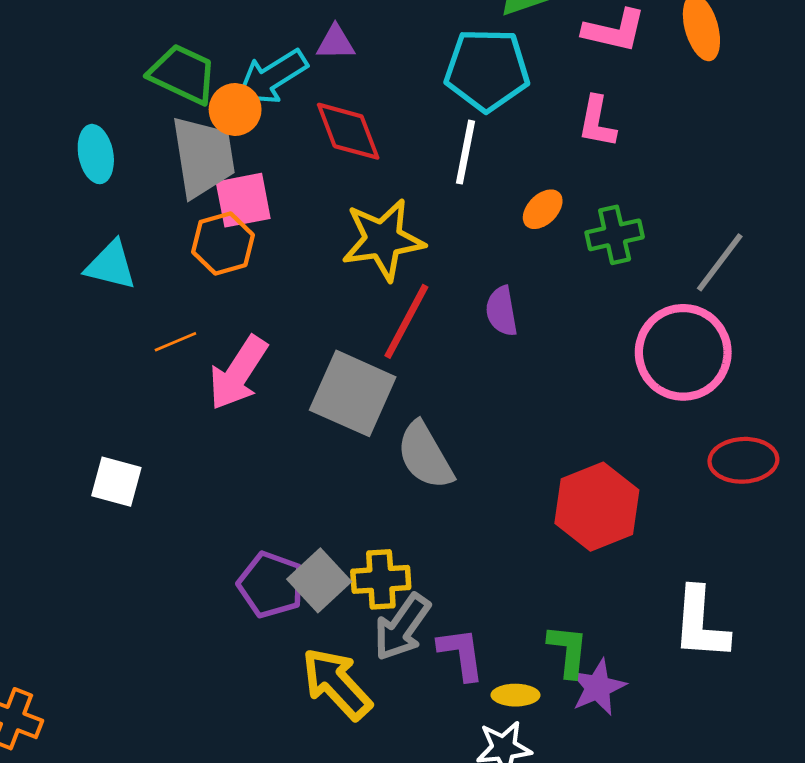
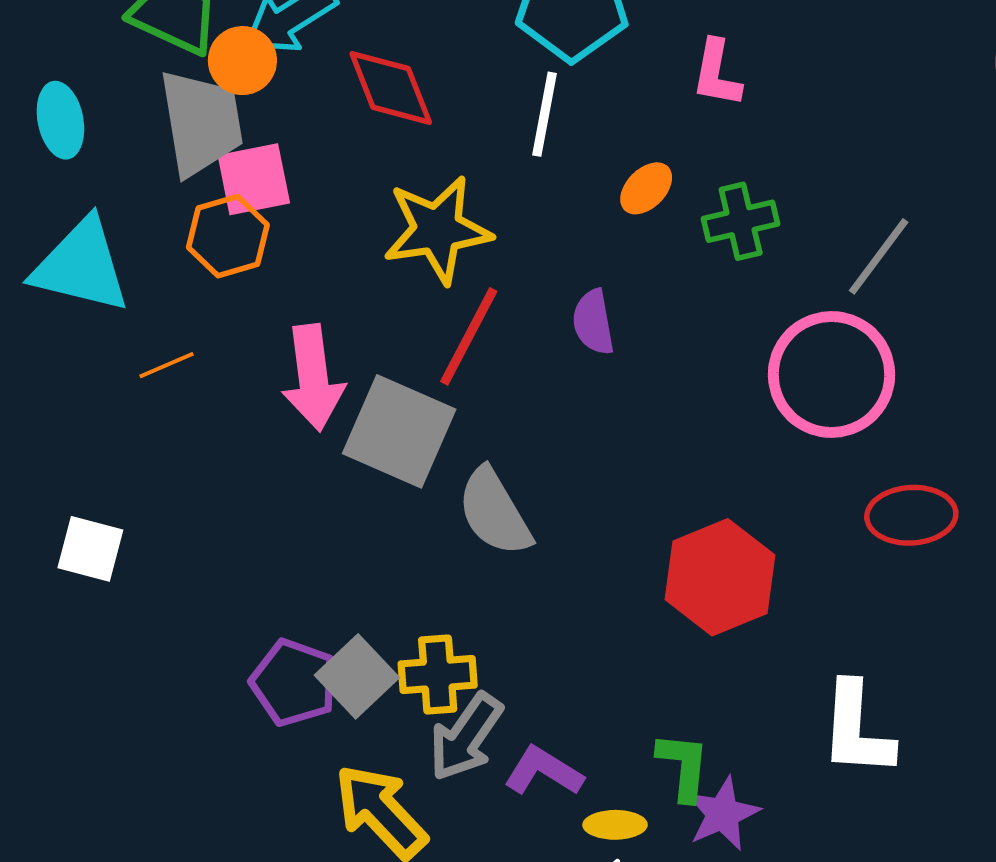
cyan triangle: (111, 265) -> (81, 266), size x1.5
pink arrow: (238, 373) -> (313, 378), moved, turned -40
purple L-shape: (461, 654) -> (544, 771), turned -50

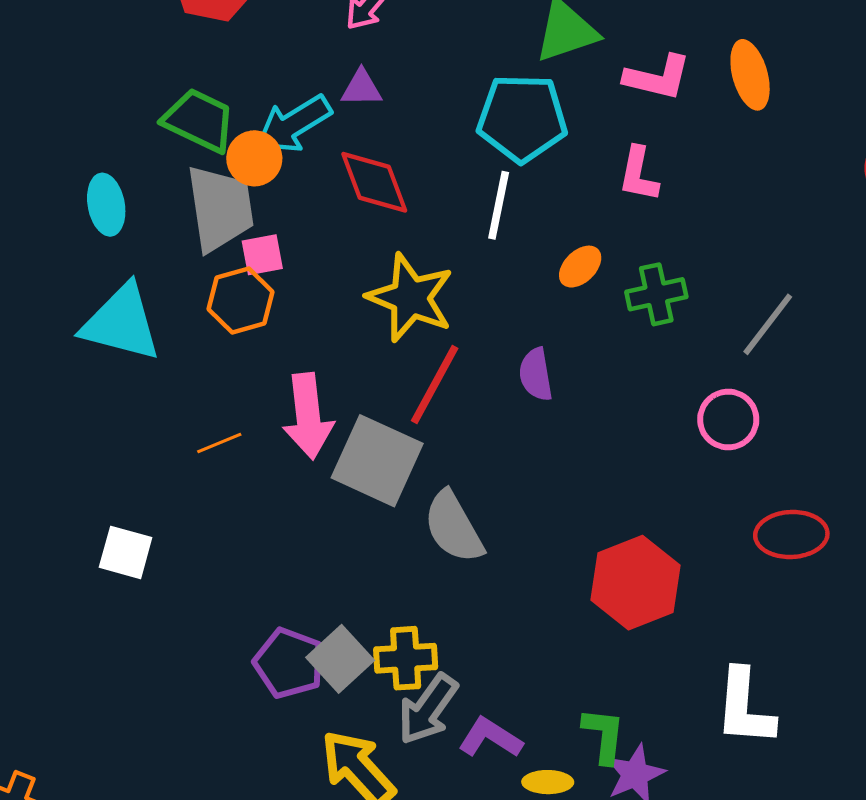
pink square: (254, 179) -> (262, 255), size x0.7
yellow star: (437, 230) -> (410, 298), turned 30
orange line: (166, 365) -> (219, 443), moved
pink circle: (832, 374) -> (728, 420), size x0.6

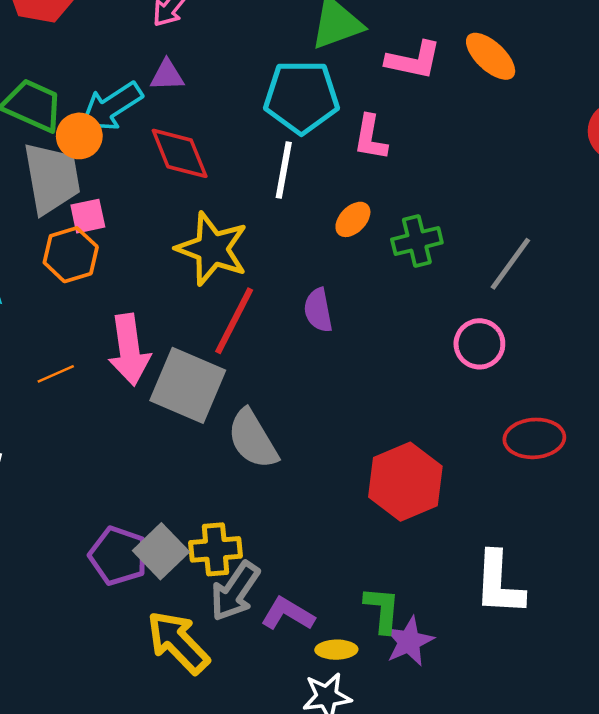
orange ellipse: (750, 75) -> (491, 56), turned -30
pink L-shape: (639, 174) -> (371, 138), moved

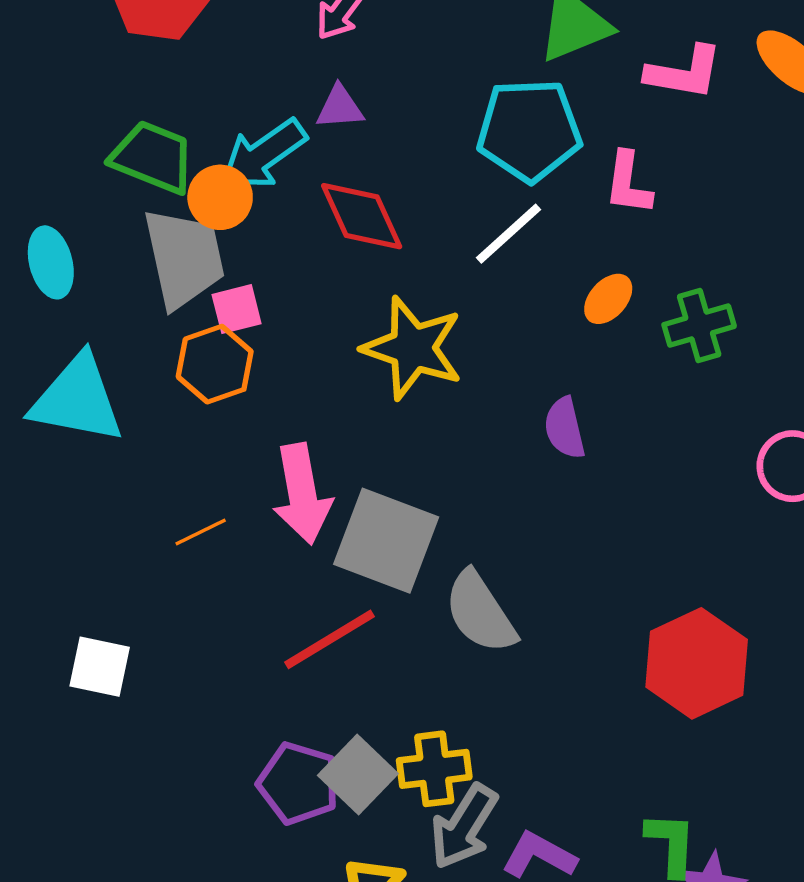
white line: (284, 170) -> (508, 234), turned 40
red line: (234, 321) -> (330, 639), moved, turned 34

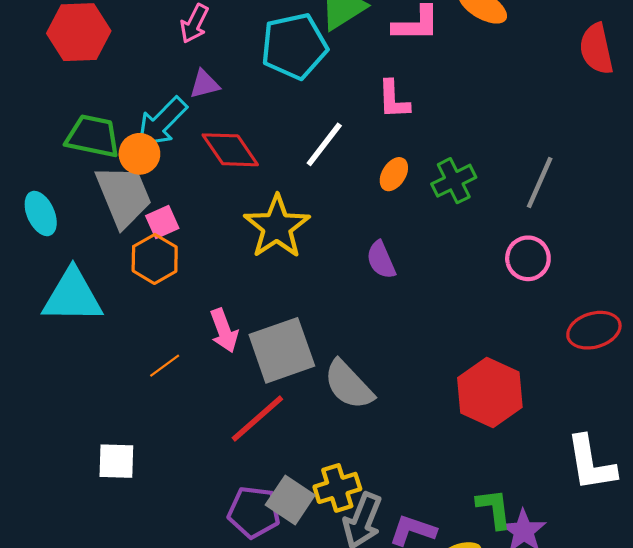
cyan pentagon: (529, 130) -> (294, 46), moved
yellow star: (413, 348) -> (277, 227), turned 30
pink arrow: (302, 494) -> (224, 330), size x0.7
gray square: (386, 541) -> (282, 350), turned -30

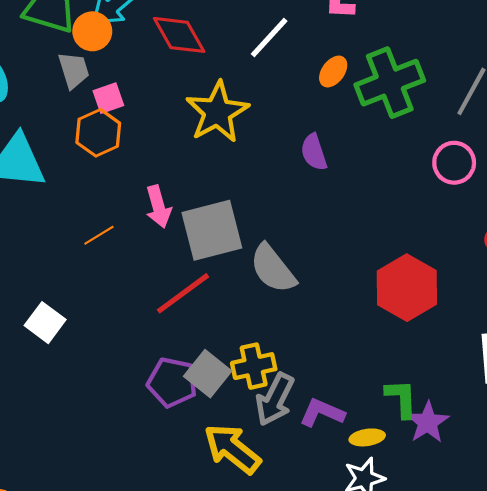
green cross: (454, 181) -> (390, 83), size x1.6
gray trapezoid: (124, 196) -> (74, 70), size x0.6
white square: (116, 461) -> (45, 323), turned 30

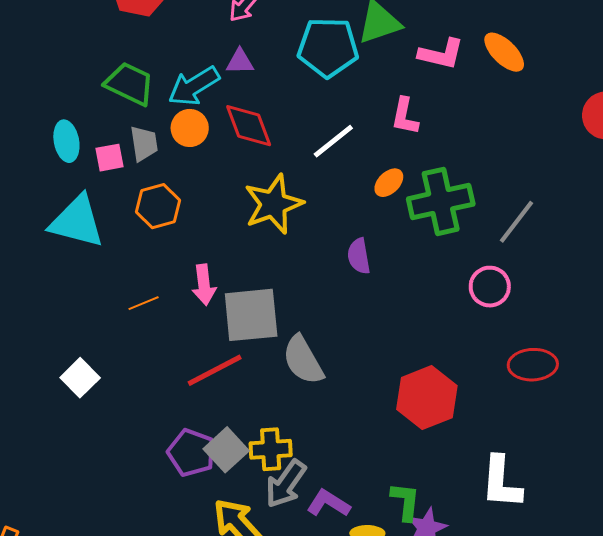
orange circle: (92, 31) -> (190, 128), moved
pink square: (108, 98) -> (110, 158), moved

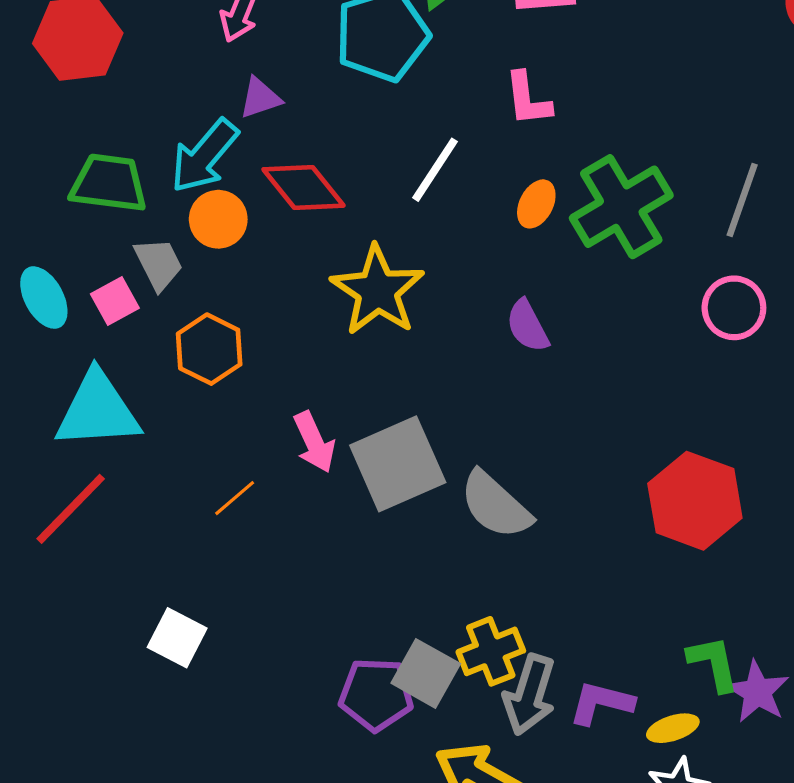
red line: (215, 370) -> (71, 509), moved

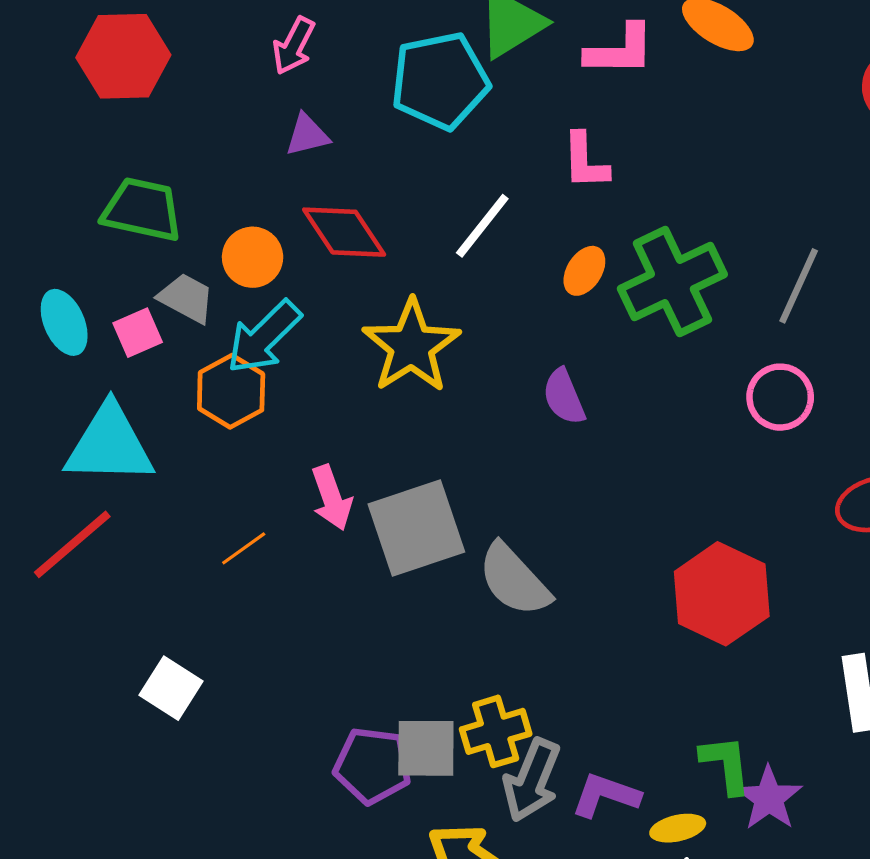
cyan arrow: (204, 156) -> (264, 337), moved
gray trapezoid: (159, 264) -> (186, 298), turned -40
gray square: (426, 673) -> (426, 748), turned -34

